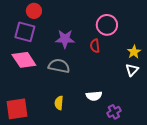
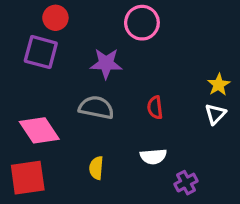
pink circle: (107, 25) -> (142, 23), moved
red semicircle: (95, 46) -> (155, 108), moved
pink diamond: (24, 60) -> (39, 130), moved

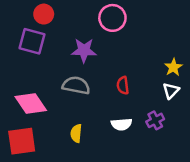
purple cross: (186, 183) -> (155, 120), moved

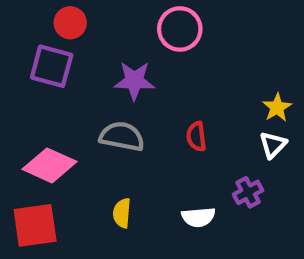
pink diamond: (31, 104) -> (50, 165), turned -32
white semicircle: (122, 124) -> (198, 217), moved

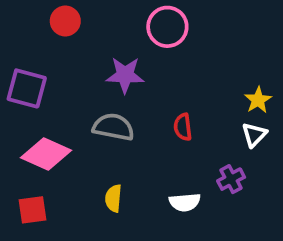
purple square: (52, 66) -> (27, 88), moved
red square: (35, 225) -> (33, 210), size x0.7

